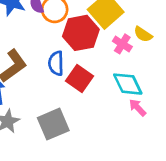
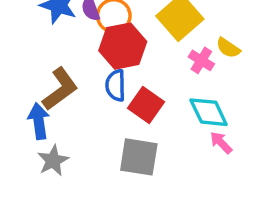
red hexagon: (81, 33) -> (123, 46), moved
gray square: (53, 124) -> (139, 157), moved, turned 32

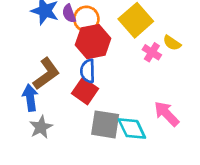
red square: (146, 105) -> (85, 91), moved
cyan diamond: (209, 112) -> (132, 128), moved
pink arrow: (221, 143) -> (167, 114), size x1.5

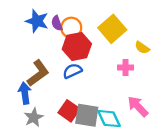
pink cross: (152, 52) -> (126, 68), moved, turned -32
blue semicircle: (88, 71) -> (72, 71), turned 66
red square: (85, 91) -> (69, 111), moved

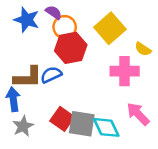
purple semicircle: (57, 23) -> (54, 12), moved, turned 144
pink cross: (126, 68) -> (125, 71), size x1.6
blue semicircle: (72, 71) -> (51, 75), moved
brown L-shape: (38, 73) -> (28, 77), turned 36

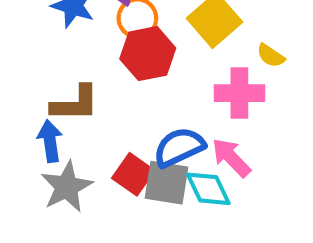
blue semicircle: (51, 75) -> (179, 147), moved, size x1.4
pink arrow: (138, 114) -> (231, 158), moved
gray star: (23, 126) -> (67, 187), size x1.4

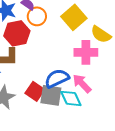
red hexagon: (148, 54) -> (17, 33), moved
yellow semicircle: (271, 56) -> (101, 34), size x1.5

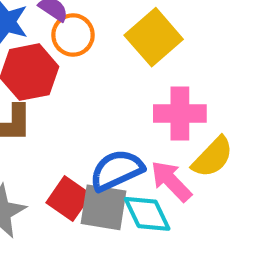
yellow semicircle: (101, 34) -> (213, 157), moved, turned -80

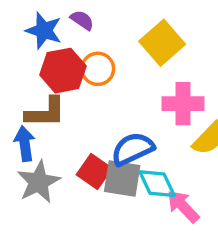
orange circle: (73, 35) -> (98, 69), moved
pink arrow: (171, 181) -> (183, 206), moved

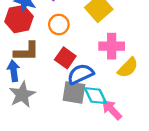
red hexagon: (63, 71) -> (19, 19), moved
red square: (94, 172) -> (65, 58), moved

